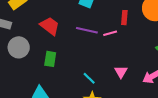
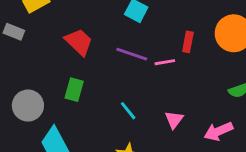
gray circle: (19, 47) -> (28, 106), moved
cyan line: (89, 78) -> (128, 111), moved

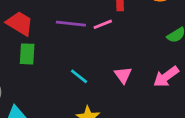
green rectangle: (74, 90) -> (27, 54), moved

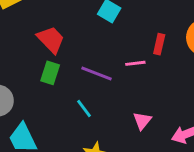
purple line: (71, 24) -> (97, 74), moved
cyan line: (79, 76) -> (84, 109), moved

